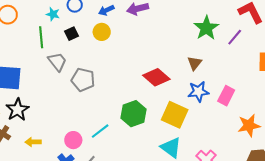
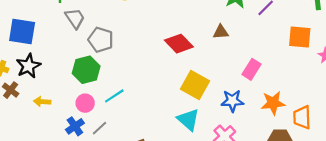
brown triangle: (195, 63) -> (221, 32), turned 42
blue star: (198, 92) -> (232, 101), moved
green hexagon: (134, 114) -> (86, 70), moved

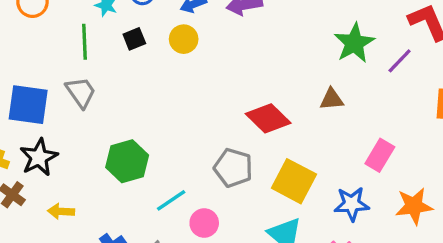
gray trapezoid: (75, 18) -> (81, 92), moved
gray pentagon: (101, 40) -> (233, 168), moved
pink circle: (85, 103) -> (204, 223), moved

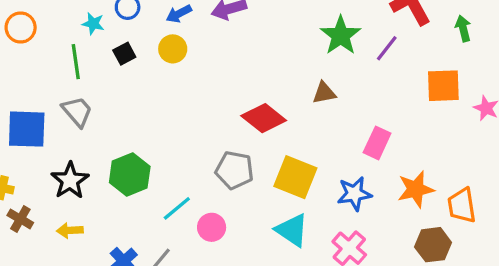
black star: (39, 157) -> (70, 180), moved

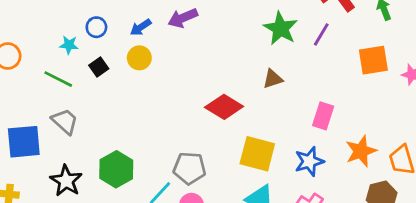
green line: (76, 62) -> (58, 79), turned -48
gray pentagon: (234, 170) -> (189, 168), moved

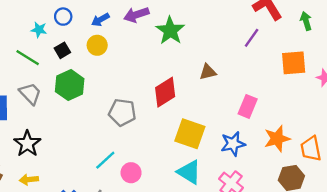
green star: (281, 28) -> (170, 31), moved
red diamond: (224, 107) -> (165, 92), turned -68
gray pentagon: (189, 168) -> (122, 112), moved
green hexagon: (116, 169) -> (70, 85), moved

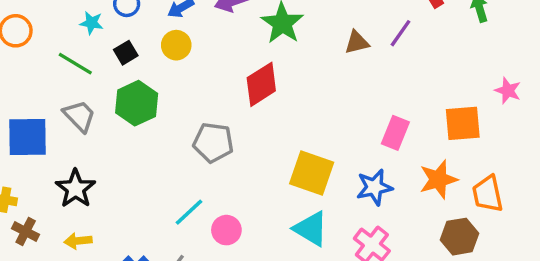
orange square: (294, 63) -> (463, 123), moved
brown triangle: (208, 72) -> (357, 42), moved
red diamond: (165, 92) -> (261, 84), moved

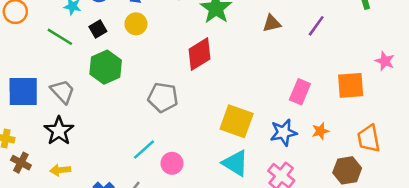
purple line: (401, 33) -> (316, 26), moved
gray trapezoid: (79, 116) -> (63, 91), moved
orange star: (438, 179) -> (320, 131), moved, size x0.6

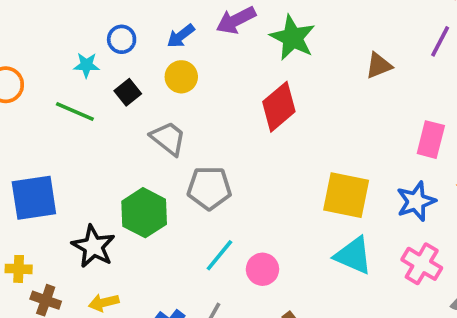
brown triangle: (272, 23) -> (379, 66), moved
green hexagon: (106, 67) -> (144, 213), moved
gray trapezoid: (63, 91) -> (168, 138), moved
gray pentagon: (163, 97) -> (209, 188), moved

